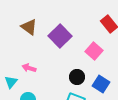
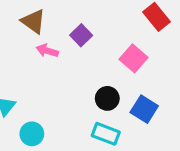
purple square: (60, 36) -> (81, 35), size x0.6
pink arrow: (29, 68) -> (47, 51), moved

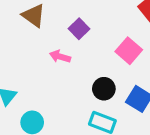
pink arrow: (47, 51) -> (60, 57), moved

